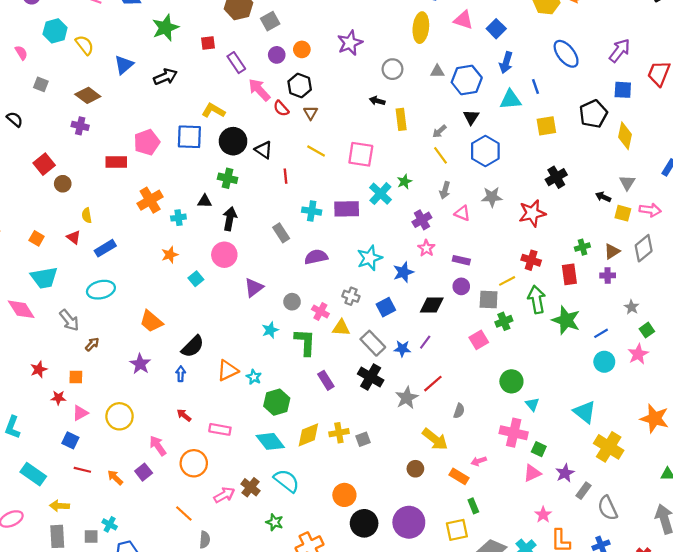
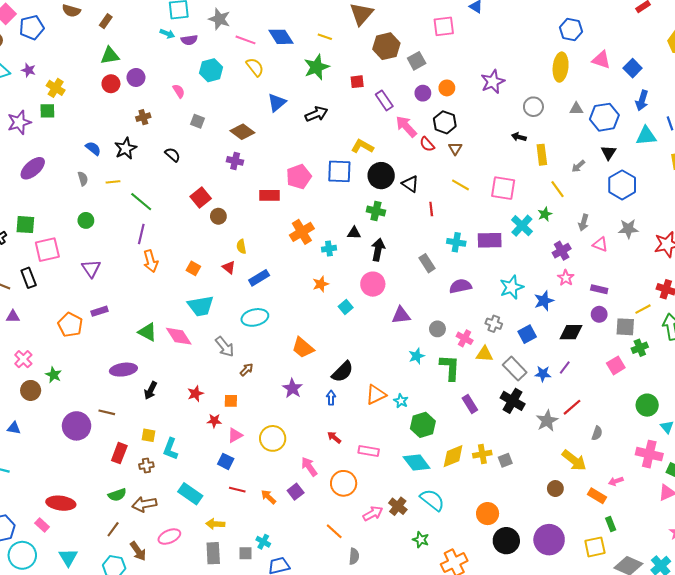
yellow semicircle: (85, 45) -> (255, 67), moved
yellow line: (441, 155) -> (557, 189), moved
purple triangle: (254, 287) -> (401, 315), turned 30

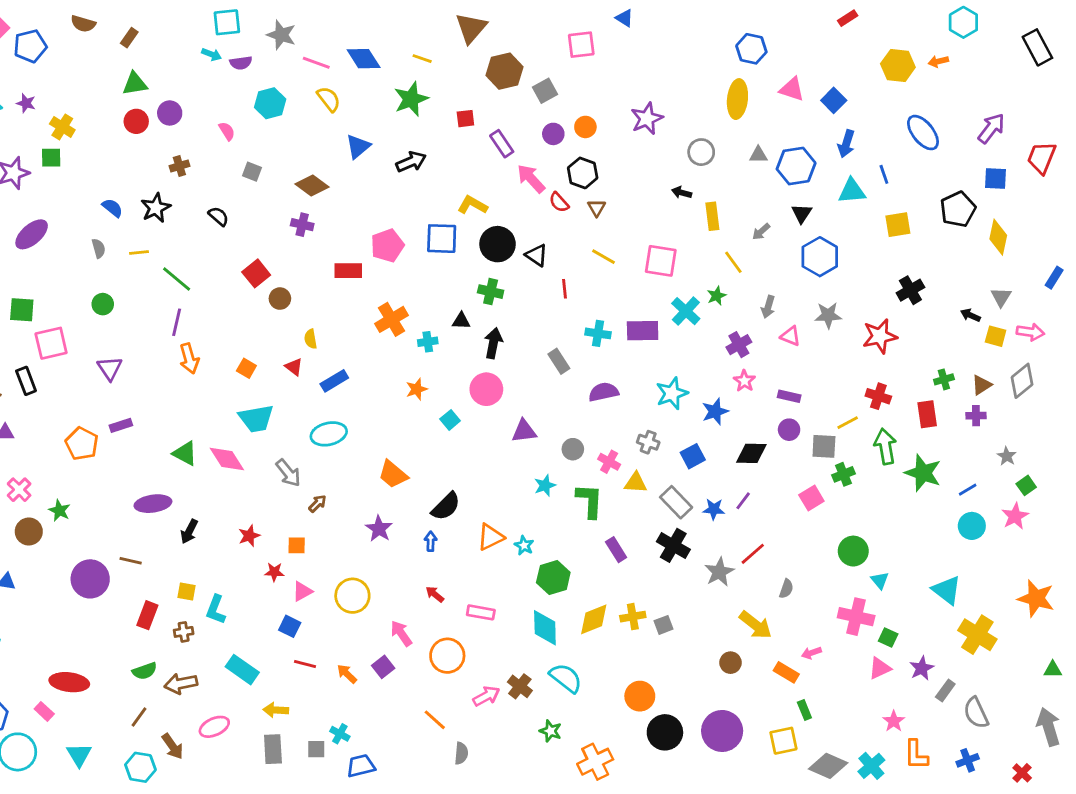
cyan diamond: (417, 462) -> (545, 628), turned 36

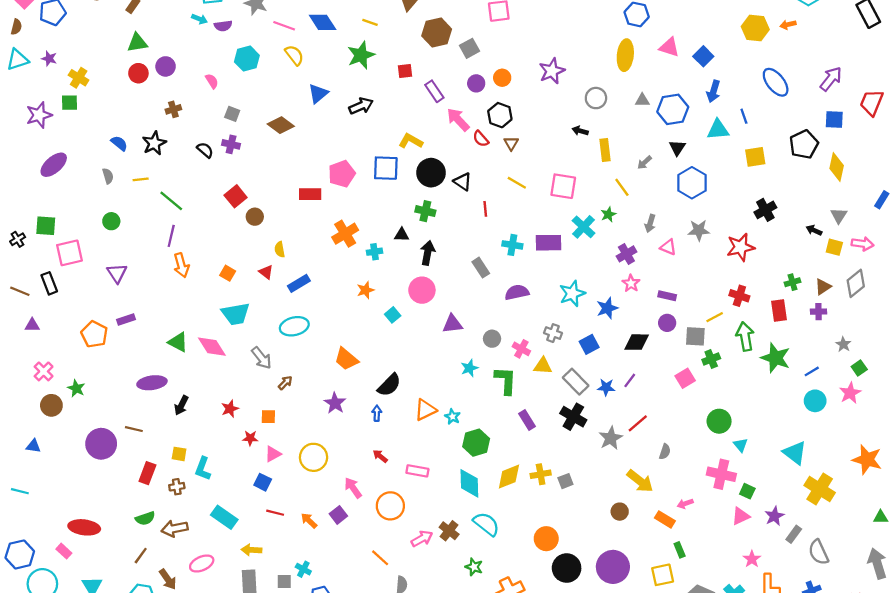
purple cross: (302, 225) -> (231, 144), moved

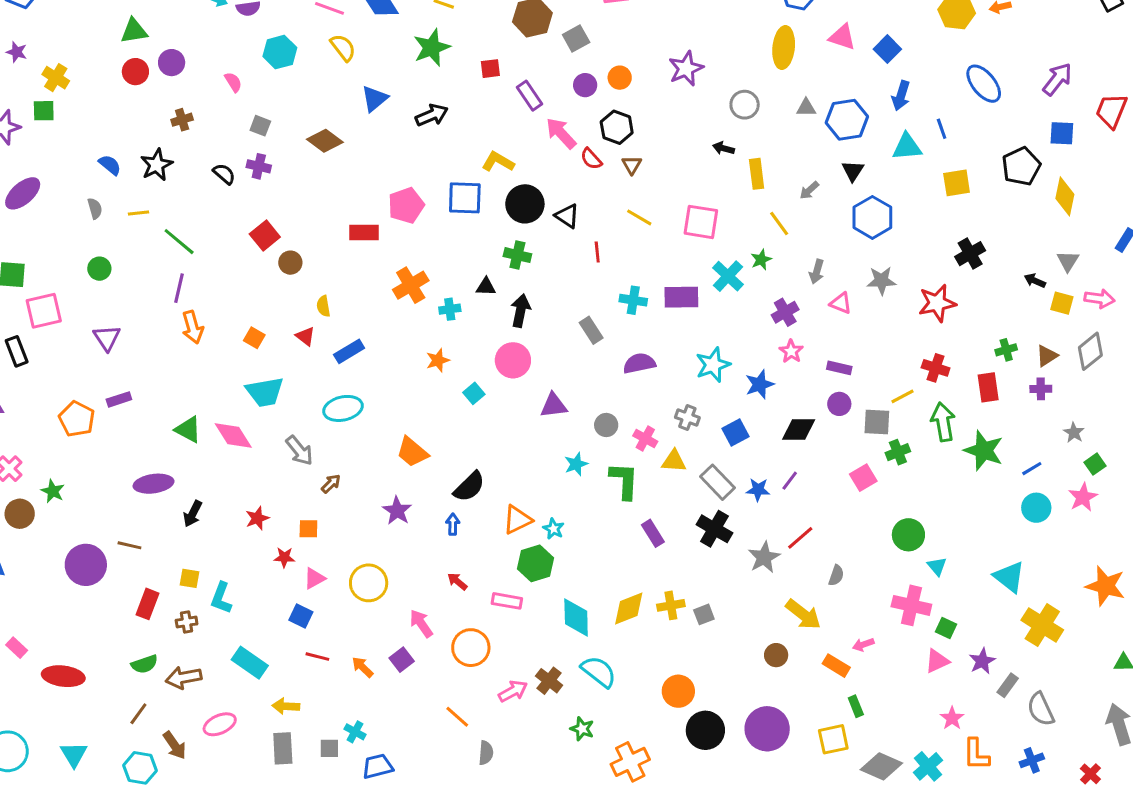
green hexagon: (476, 443) -> (535, 563), moved
pink rectangle: (64, 551) -> (17, 648), moved

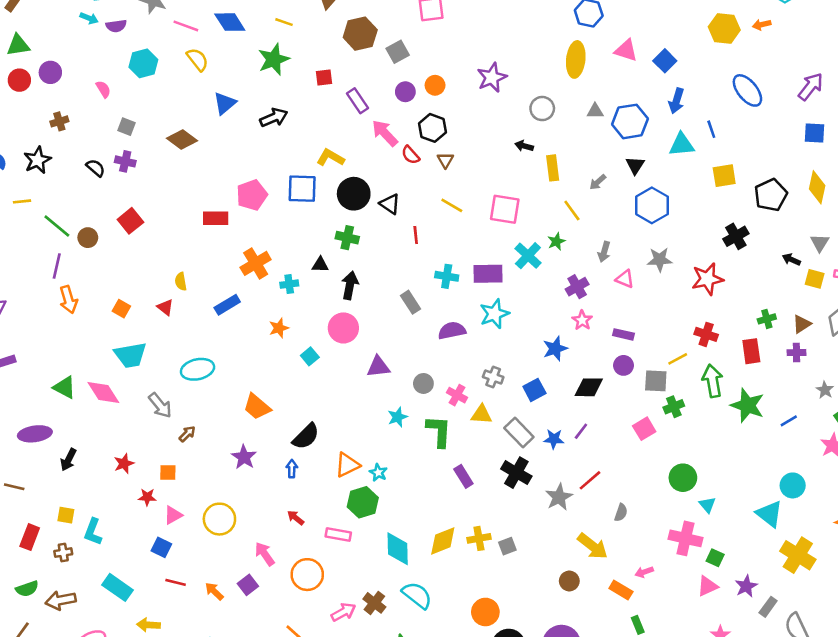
black pentagon: (1021, 166) -> (771, 195), moved
brown circle: (290, 263) -> (88, 238), moved
blue rectangle: (349, 351) -> (227, 305), moved
cyan star: (713, 365) -> (494, 314), moved
cyan circle: (1036, 508) -> (793, 485), moved

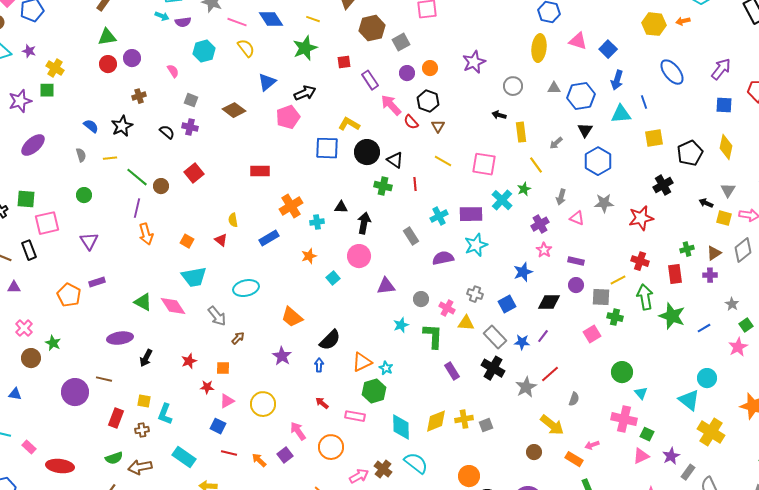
pink pentagon: (252, 195) -> (288, 117), moved
green cross: (347, 238) -> (383, 186), moved
cyan cross: (447, 276) -> (439, 216), turned -36
green cross: (674, 407) -> (615, 317), turned 35

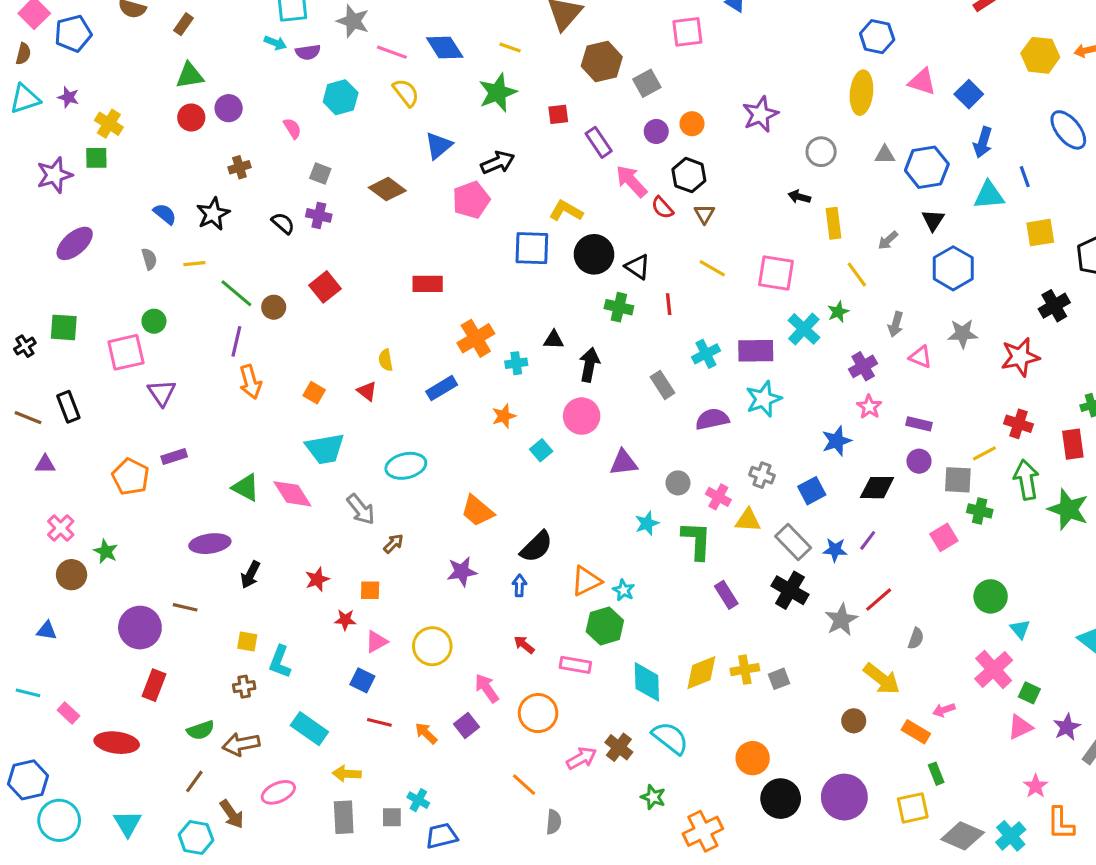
pink square: (47, 223) -> (126, 352), moved
purple star: (282, 356) -> (462, 572), turned 30
red rectangle: (116, 418) -> (154, 685), moved
pink cross: (624, 419) -> (994, 670), turned 35

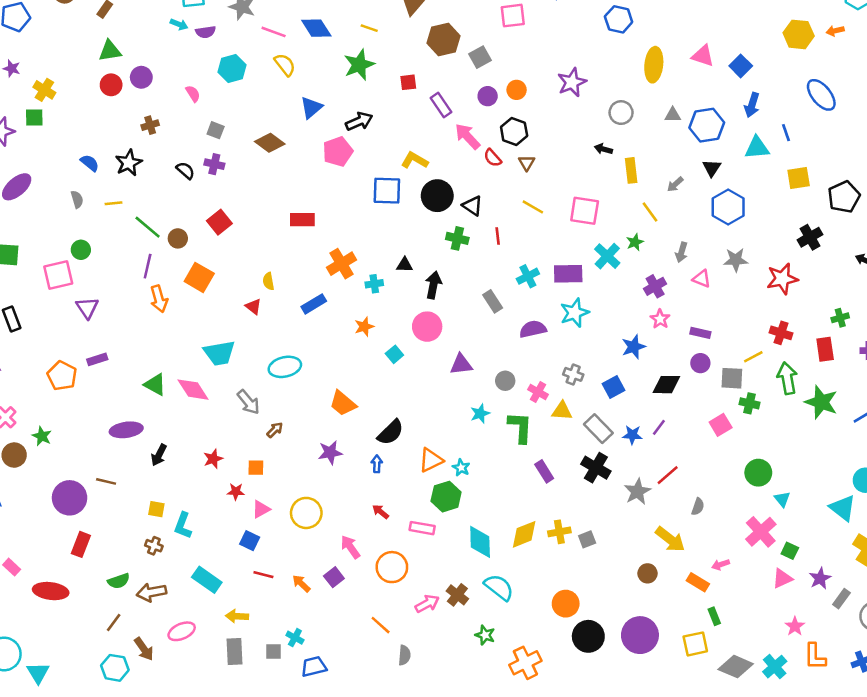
blue hexagon: (877, 37) -> (619, 19), moved
orange square: (314, 393) -> (199, 277), moved, size x1.6
brown cross: (244, 687) -> (154, 546), turned 30
cyan triangle: (128, 823) -> (38, 673), moved

